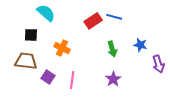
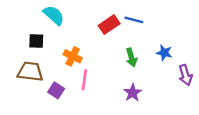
pink line: (72, 80) -> (84, 80), moved

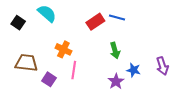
black square: (36, 41) -> (18, 23), moved, turned 32
blue star: (164, 53) -> (133, 70), moved

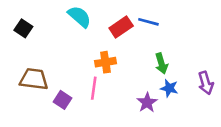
cyan semicircle: (47, 13) -> (79, 17), moved
orange cross: (63, 49) -> (105, 62), moved, turned -35
green arrow: (115, 50) -> (161, 63), moved

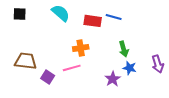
red rectangle: (121, 27) -> (93, 21), turned 42
black square: (23, 28) -> (20, 14), moved, turned -32
pink line: (94, 88) -> (72, 68), turned 66

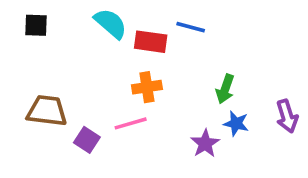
blue line: (114, 17) -> (191, 27), moved
red rectangle: (93, 21) -> (151, 42), moved
green arrow: (124, 49) -> (225, 89), turned 35

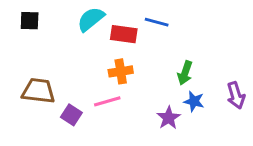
cyan semicircle: (111, 23) -> (91, 19), turned -80

